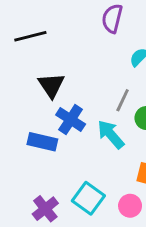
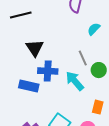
gray line: (123, 100) -> (83, 58), turned -49
blue cross: (71, 120) -> (48, 71), turned -30

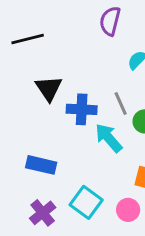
blue cross: (48, 71) -> (82, 109), moved
blue rectangle: (29, 86) -> (41, 165), moved

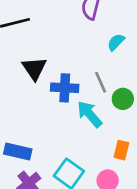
blue rectangle: (41, 165) -> (18, 151), moved

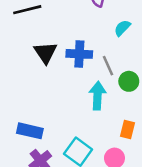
blue cross: (65, 88) -> (79, 54), moved
cyan arrow: (90, 114) -> (98, 96), turned 44

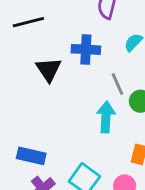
blue cross: (79, 54) -> (86, 49), moved

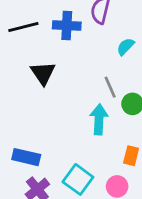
blue cross: (86, 49) -> (67, 26), moved

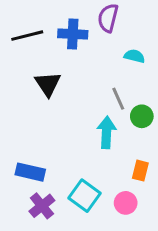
cyan semicircle: (125, 47) -> (134, 56), turned 60

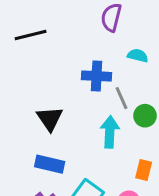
blue cross: (73, 34) -> (97, 76), moved
black triangle: (48, 84) -> (50, 119), moved
blue rectangle: (30, 172) -> (50, 164), moved

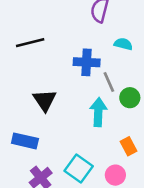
black line: (31, 35) -> (30, 43), moved
blue rectangle: (50, 164) -> (25, 141), moved
orange rectangle: (144, 170) -> (128, 146), turned -42

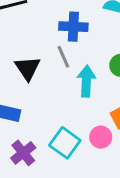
gray line: (109, 82) -> (63, 57), moved
pink circle: (115, 175) -> (101, 137), moved

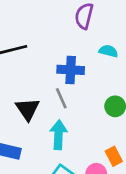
cyan arrow: (86, 81) -> (58, 135), moved

